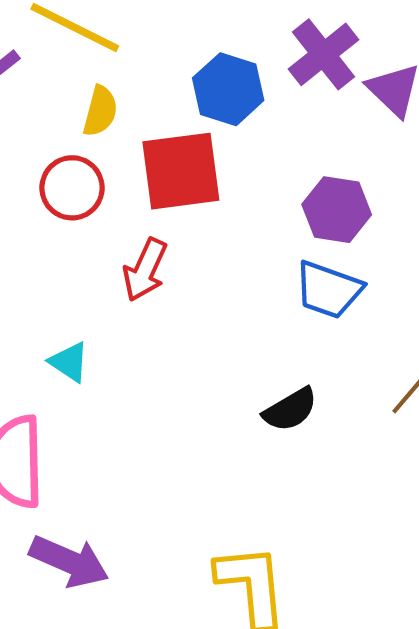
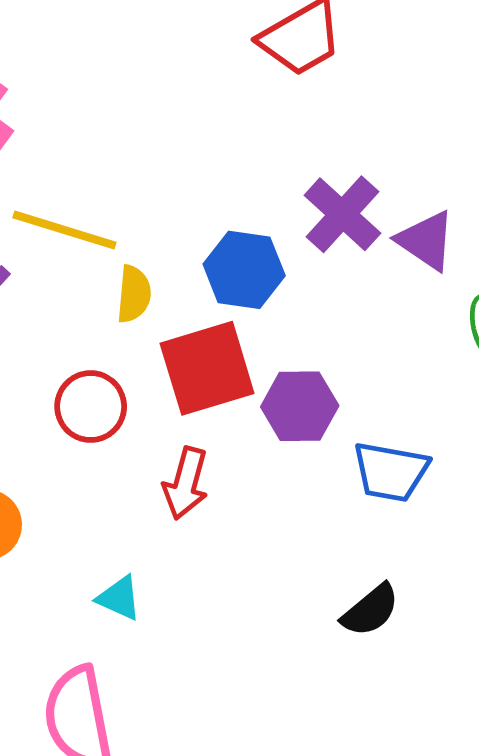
yellow semicircle: (100, 111) -> (134, 294), moved
purple hexagon: (337, 210) -> (300, 406), moved

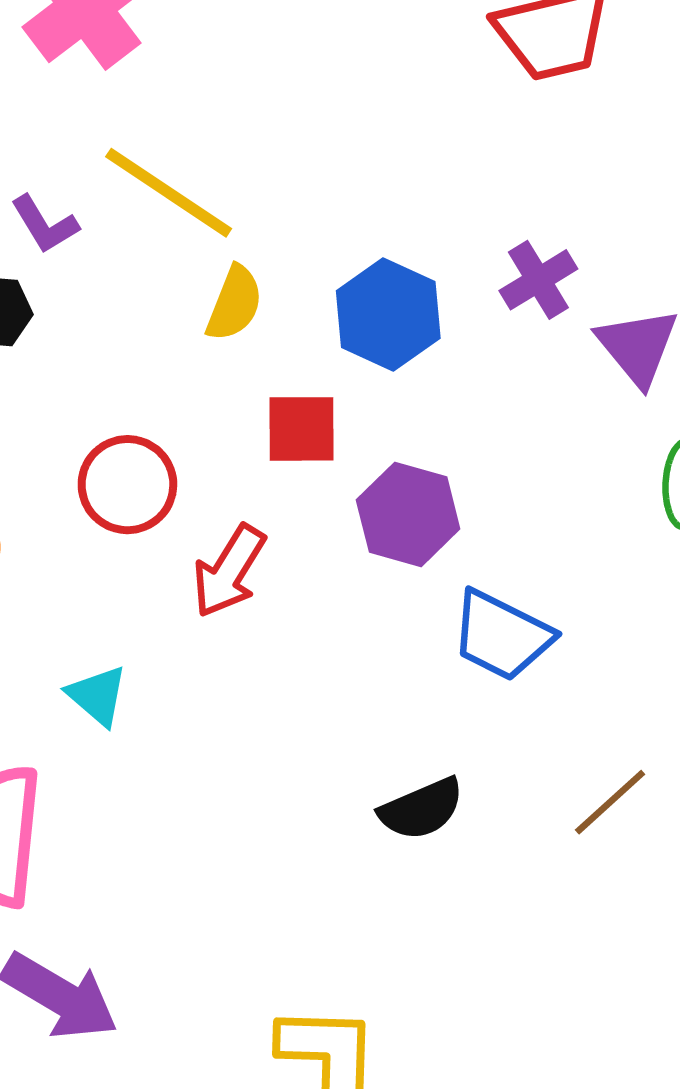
purple cross: (342, 214) -> (538, 280), size x0.7
red square: (207, 368) -> (302, 429), size x0.6
red circle: (91, 407) -> (127, 485), moved

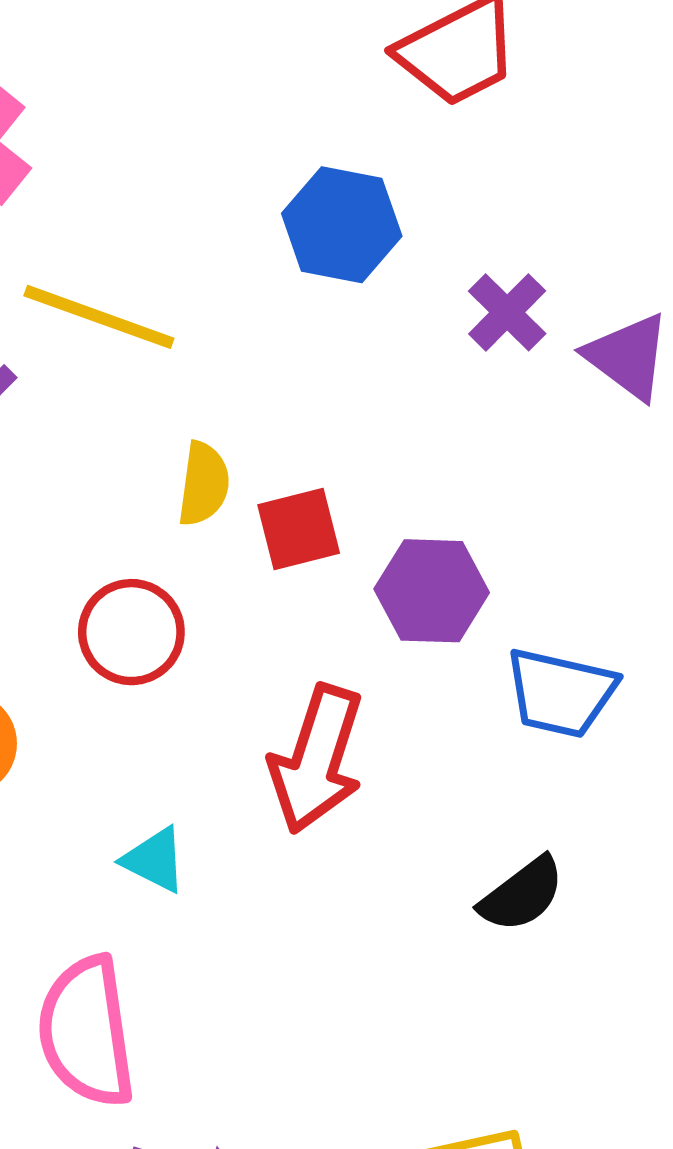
yellow semicircle: (234, 303) -> (204, 484), moved
blue hexagon: (388, 315) -> (342, 225), moved
red arrow: (229, 571) -> (317, 759), moved, size x1.4

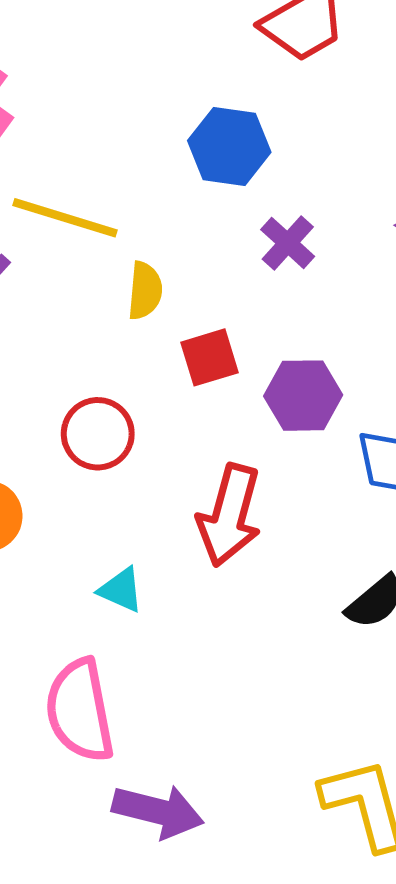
purple cross: (507, 312) -> (288, 243), moved
yellow semicircle: (204, 484) -> (145, 291), moved

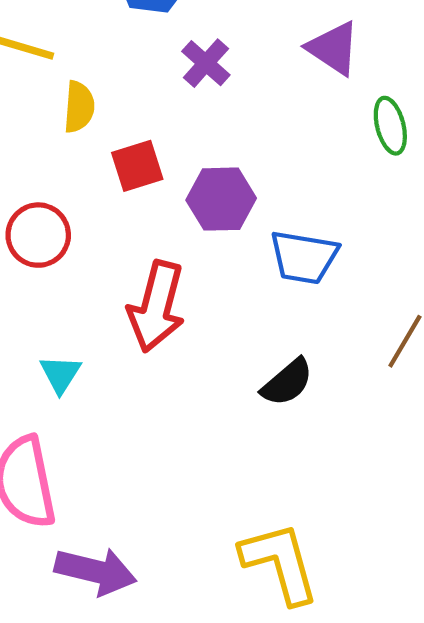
cyan triangle: (121, 590) -> (60, 374), turned 39

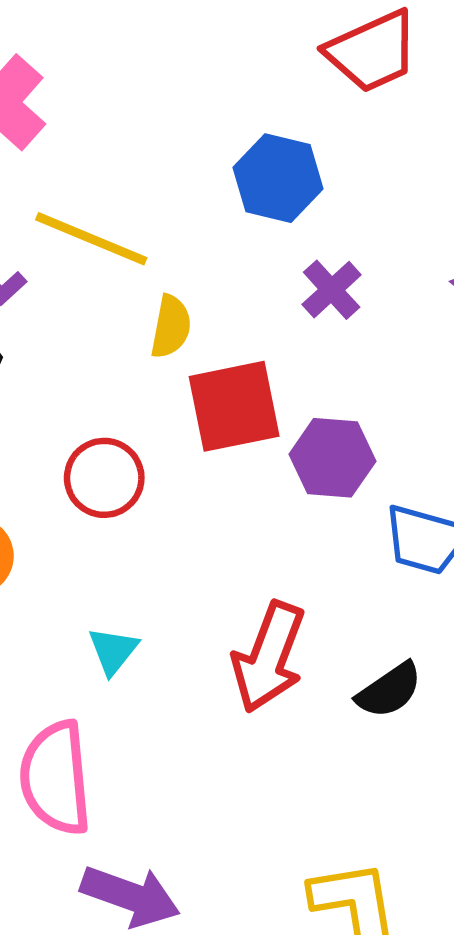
red square: (137, 166) -> (234, 406), size x1.5
red arrow: (156, 307) -> (269, 657), moved

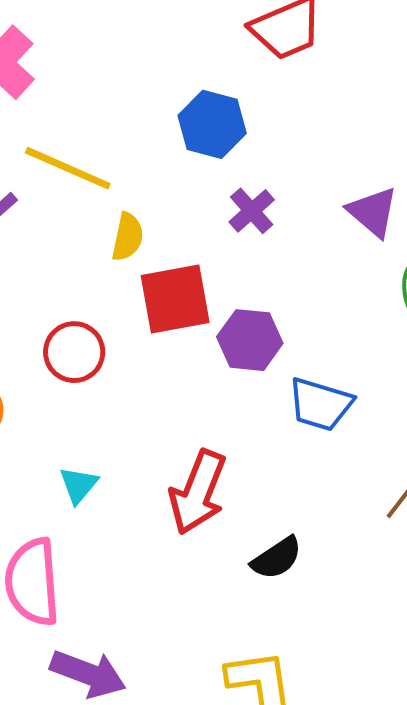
black semicircle: (389, 690) -> (277, 558), moved

